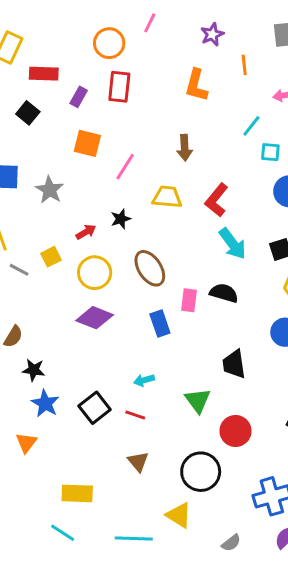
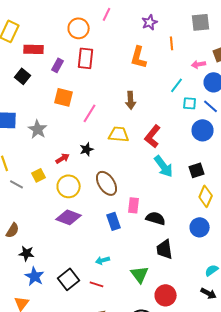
black semicircle: (224, 293) -> (156, 218), moved

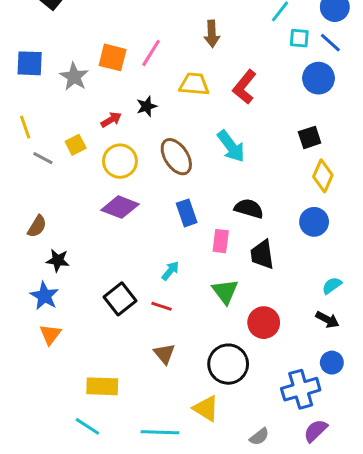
orange square: (64, 97) -> (113, 57), moved
cyan arrow: (164, 166) -> (231, 146), moved
pink rectangle: (134, 205) -> (221, 241), moved
cyan arrow: (103, 260) -> (170, 271), turned 144
blue star: (35, 276) -> (44, 296), moved

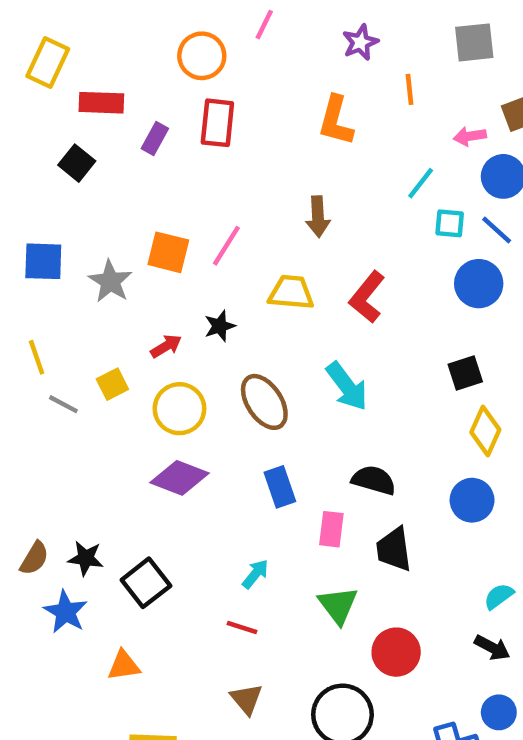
brown semicircle: (37, 226) -> (34, 558), moved
black square: (120, 299) -> (146, 583), moved
orange triangle: (50, 334) -> (124, 665), moved, turned 45

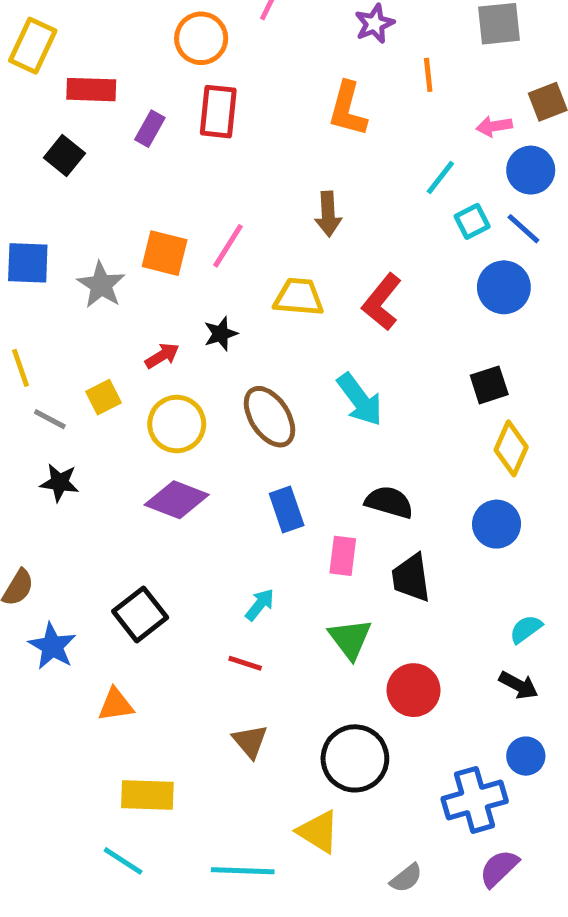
cyan square: (450, 223) -> (472, 221), turned -32
black star: (86, 558) -> (60, 483), moved

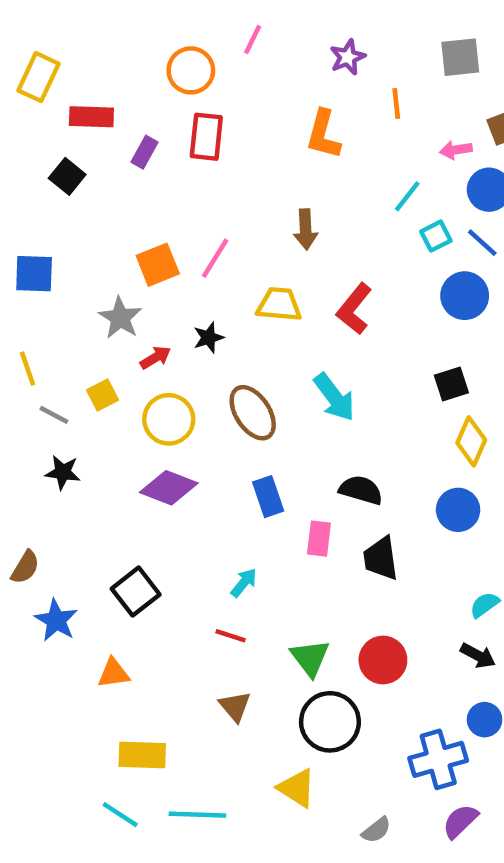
orange square: (165, 253) -> (158, 265), turned -36
gray star: (101, 285) -> (120, 318), moved
green triangle: (350, 639) -> (310, 658), moved
cyan line: (243, 871) -> (197, 815), moved

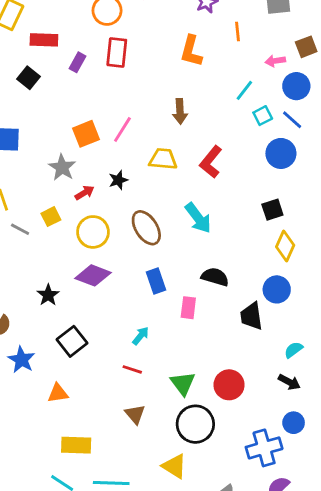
black star: (63, 472) -> (48, 295), moved, turned 30
black trapezoid: (381, 558) -> (251, 316), moved

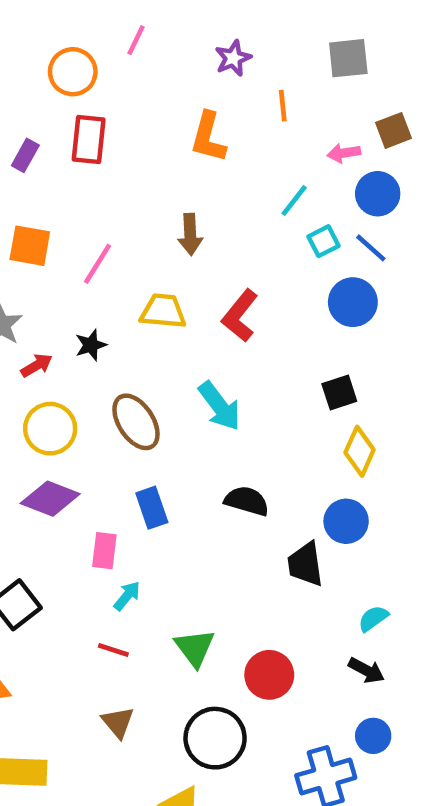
orange square: (86, 134) -> (30, 246), moved, turned 32
pink rectangle: (188, 308) -> (104, 551), moved
green triangle: (183, 383) -> (195, 648), moved

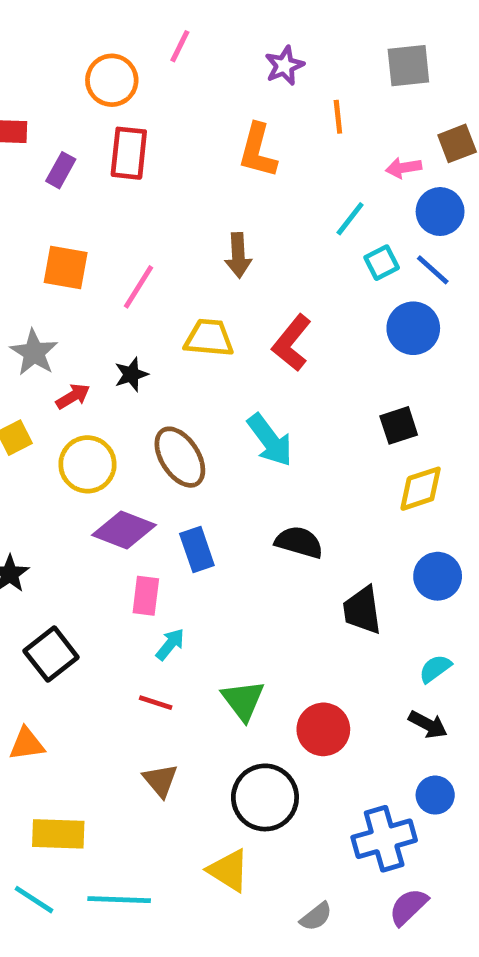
yellow diamond: (360, 451) -> (421, 489), turned 48
purple diamond: (50, 499) -> (124, 530), moved
blue circle: (346, 521) -> (438, 576), moved

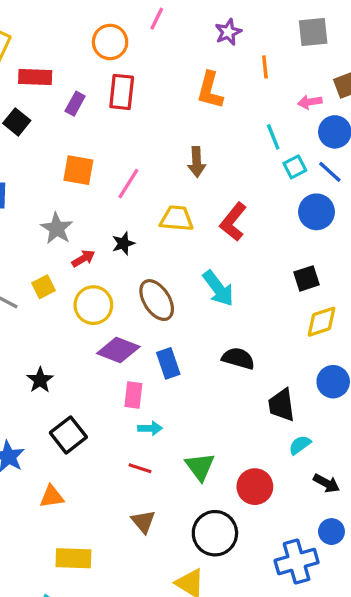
cyan line: (350, 219) -> (273, 137), turned -60
cyan arrow: (170, 644) -> (150, 428), turned 50
cyan semicircle: (435, 669) -> (300, 445), moved

